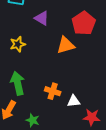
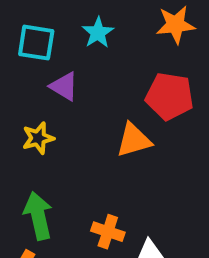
purple triangle: (42, 18) -> (64, 86), moved
red pentagon: (84, 23) -> (170, 96), turned -30

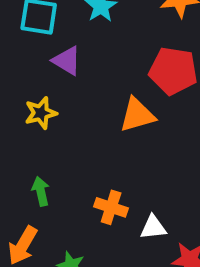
green arrow: (38, 216) -> (41, 191), size x0.6

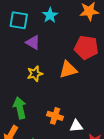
yellow star: (41, 113) -> (35, 74), moved
green arrow: (41, 191) -> (20, 108), size x1.5

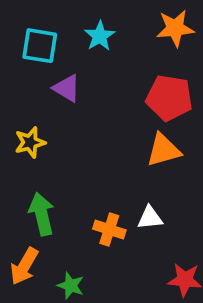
orange triangle: (68, 70) -> (164, 150), moved
yellow star: (35, 74) -> (30, 142), moved
white triangle: (76, 126) -> (150, 218), moved

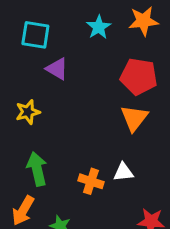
cyan star: (100, 36) -> (99, 27), moved
orange triangle: (164, 150) -> (134, 118), turned -36

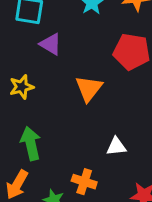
orange triangle: (134, 118) -> (89, 88), moved
orange cross: (91, 181) -> (84, 182), moved

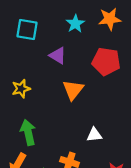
purple triangle: (51, 44) -> (58, 56), moved

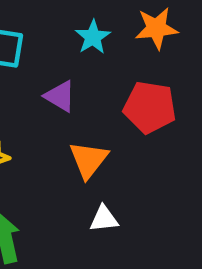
white triangle: (94, 135) -> (104, 219), moved

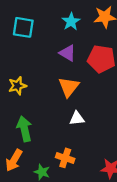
purple triangle: (60, 96) -> (68, 53), moved

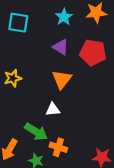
white triangle: (77, 118) -> (53, 109), moved
green arrow: (24, 129) -> (36, 132), moved, turned 135

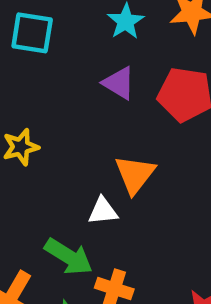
orange triangle: (62, 79) -> (135, 174), moved

